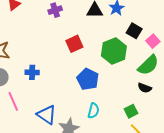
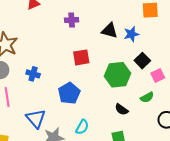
green semicircle: (148, 65) -> (147, 97), size x0.6
blue pentagon: (88, 79) -> (69, 93), moved
black semicircle: (145, 88) -> (121, 109), moved

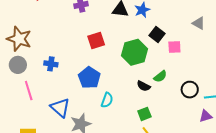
pink square: (158, 75) -> (174, 47), turned 32
green semicircle: (147, 97) -> (160, 76), moved
cyan semicircle: (82, 127) -> (107, 100), moved

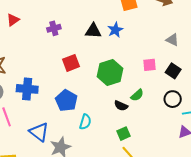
black square: (157, 35) -> (173, 71), moved
blue cross: (51, 64) -> (27, 89), size x1.5
black circle: (190, 90) -> (173, 99), moved

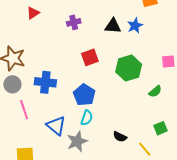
black semicircle: (121, 106) -> (120, 137), moved
cyan semicircle: (85, 122) -> (87, 118), moved
green square: (123, 134) -> (160, 128), moved

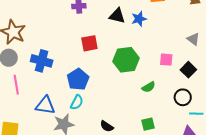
blue triangle: (56, 126) -> (45, 105), turned -40

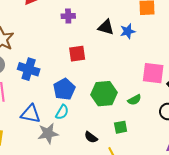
green hexagon: (126, 60) -> (104, 94), moved
pink square: (166, 60) -> (153, 73), size x1.6
green square: (148, 124) -> (121, 127), moved

